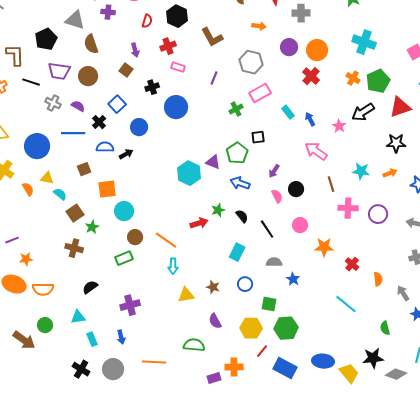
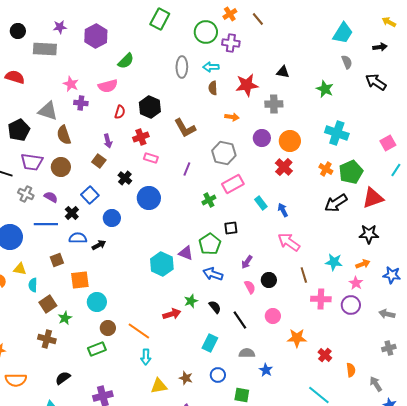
black cross: (152, 87) -> (125, 178), turned -32
pink star: (339, 126) -> (356, 283), moved
cyan semicircle: (60, 194) -> (33, 285), turned -128

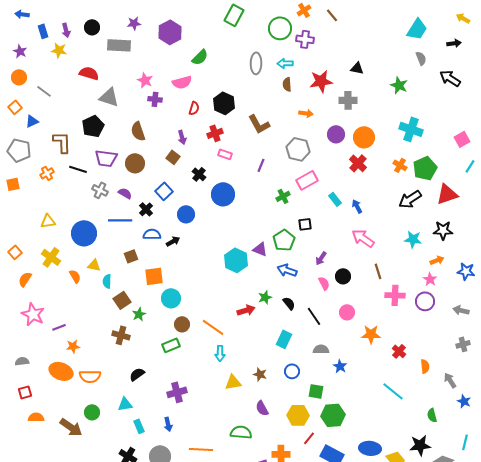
gray triangle: (48, 111) -> (109, 97), moved
cyan star: (334, 262) -> (413, 239), moved

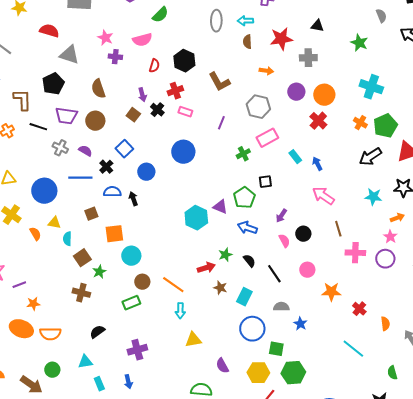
black cross: (199, 174) -> (157, 110), moved
black arrow: (173, 241) -> (133, 199), turned -80
blue circle: (292, 371) -> (252, 329), size x1.6
brown star: (260, 374) -> (220, 288), moved

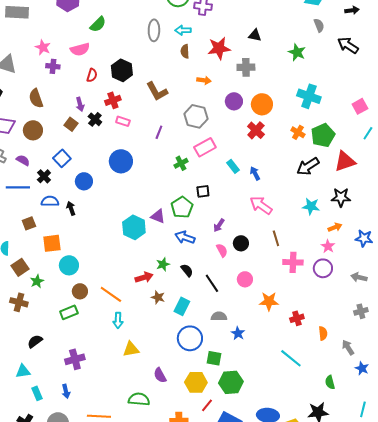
red cross: (359, 309) -> (297, 318), turned 32

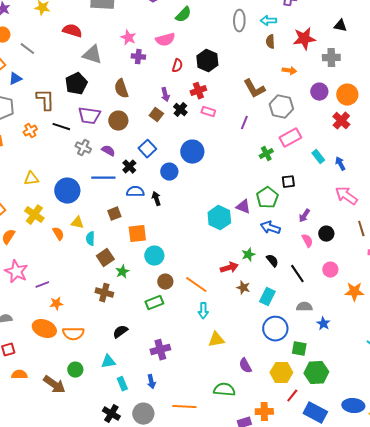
brown L-shape: (157, 91) -> (254, 89), moved
blue circle: (121, 161) -> (192, 152), moved

